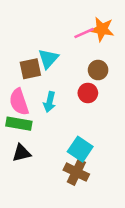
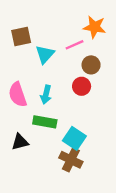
pink line: (84, 33) -> (74, 45), moved
brown square: (30, 69) -> (21, 36), moved
green rectangle: (19, 124) -> (45, 122), moved

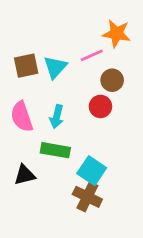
brown square: (21, 36) -> (26, 66), moved

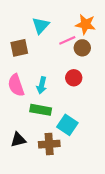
cyan triangle: (55, 67) -> (41, 25), moved
brown circle: (112, 80) -> (82, 48), moved
black triangle: (25, 175) -> (18, 140), moved
brown cross: (87, 197) -> (49, 144), moved, turned -30

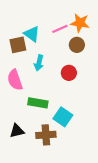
cyan triangle: (41, 25) -> (32, 34), moved, turned -36
pink line: (67, 40) -> (60, 29), moved
cyan arrow: (42, 85) -> (39, 63), moved

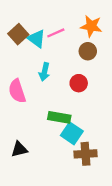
pink line: (60, 29) -> (56, 33), moved
brown square: (18, 45) -> (18, 34), moved, turned -30
green rectangle: (38, 103) -> (59, 117), moved
brown cross: (46, 135) -> (85, 154), moved

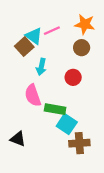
brown square: (18, 34) -> (24, 47), moved
pink semicircle: (17, 91) -> (33, 95), moved
black triangle: (19, 149) -> (18, 139), turned 35

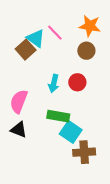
pink line: (52, 31) -> (55, 33), turned 70
cyan arrow: (41, 67) -> (54, 83), moved
pink semicircle: (33, 95) -> (19, 101), moved, turned 40
black triangle: (18, 139) -> (19, 130), moved

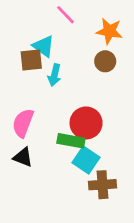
pink line: (55, 33) -> (65, 15), moved
brown square: (26, 50) -> (31, 60), turned 36
red circle: (77, 82) -> (86, 123), moved, size x1.5
cyan arrow: (54, 83) -> (54, 75), moved

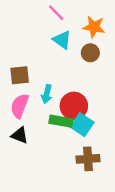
cyan triangle: (44, 46) -> (62, 40), moved
brown square: (31, 60) -> (20, 75), moved
cyan arrow: (54, 75) -> (47, 94), moved
cyan square: (86, 160) -> (82, 125), moved

